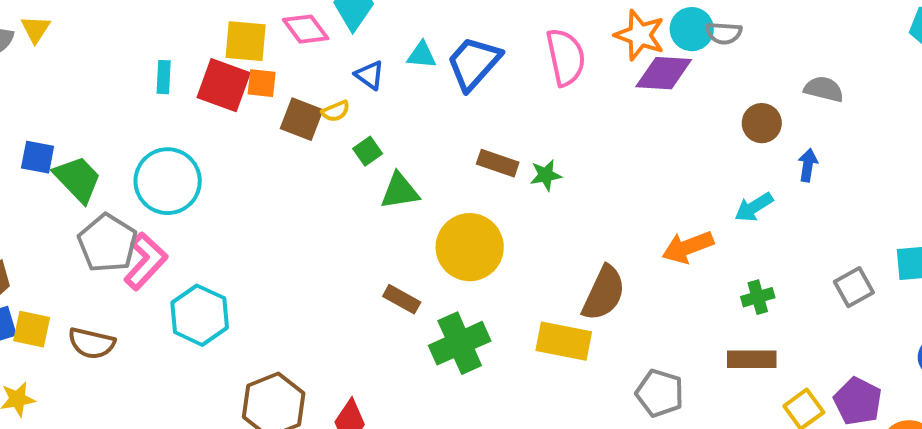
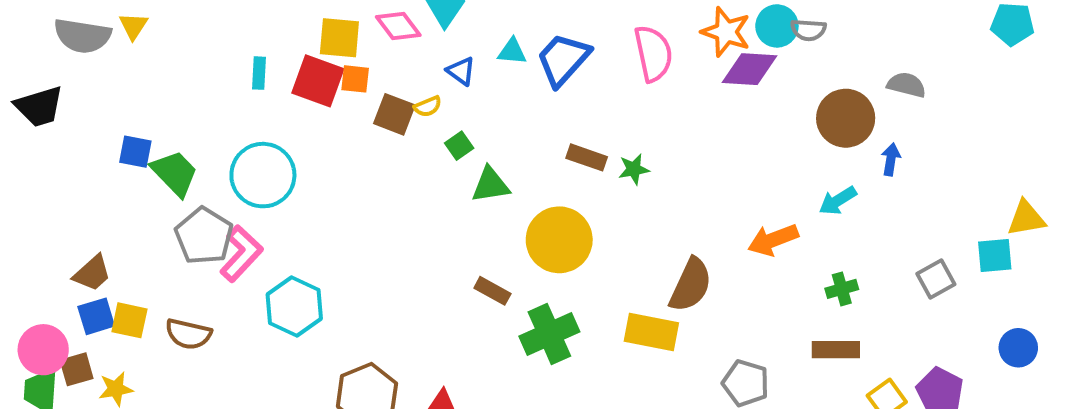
brown circle: (762, 123) -> (846, 118), size x1.5

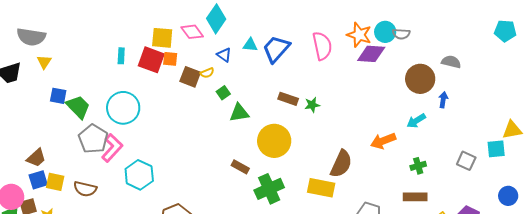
yellow triangle: (133, 26) -> (44, 62), moved
gray square: (936, 279) -> (466, 161), turned -36

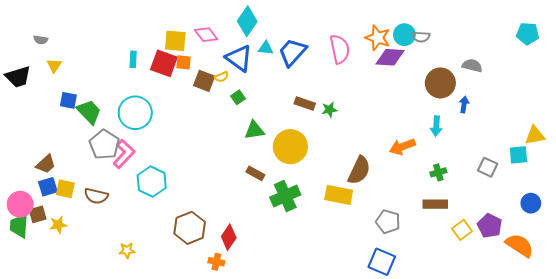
cyan diamond: (216, 19) -> (247, 21), moved
gray semicircle: (31, 37) -> (41, 40), size x0.5
blue triangle: (224, 55) -> (239, 58), size x1.8
green triangle: (239, 113) -> (254, 130), moved
cyan arrow: (416, 121) -> (436, 126), turned -54

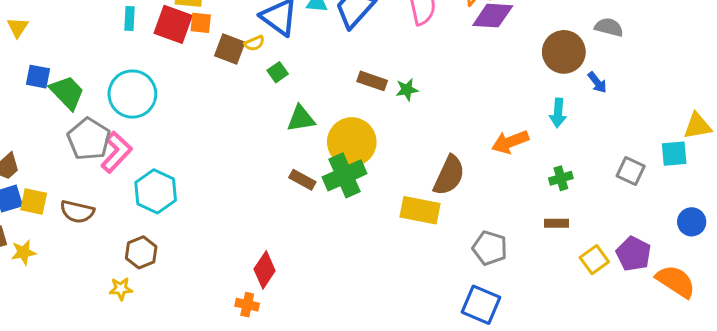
blue arrow: (464, 105) -> (597, 82), turned 133
green cross: (285, 196) -> (344, 175), moved
brown rectangle: (435, 204) -> (557, 223), size x0.7
brown hexagon: (190, 228) -> (141, 252), moved, size x0.7

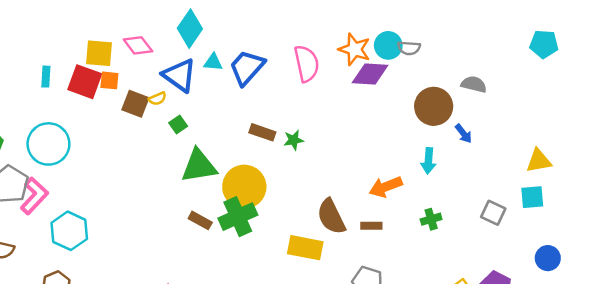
green triangle: (301, 119) -> (199, 166), size x1.4
yellow triangle: (697, 126) -> (539, 161), moved
brown semicircle: (449, 175) -> (331, 217), turned 129
brown rectangle: (557, 223) -> (371, 226), moved

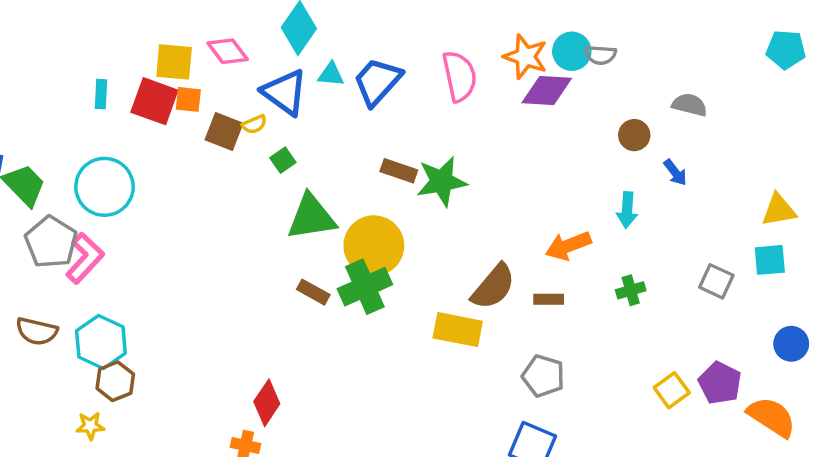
brown circle: (434, 106) -> (634, 135), size x0.6
green star: (294, 140) -> (442, 181), size x1.8
brown semicircle: (331, 217) -> (493, 287), turned -114
cyan hexagon: (69, 231) -> (101, 342), moved

